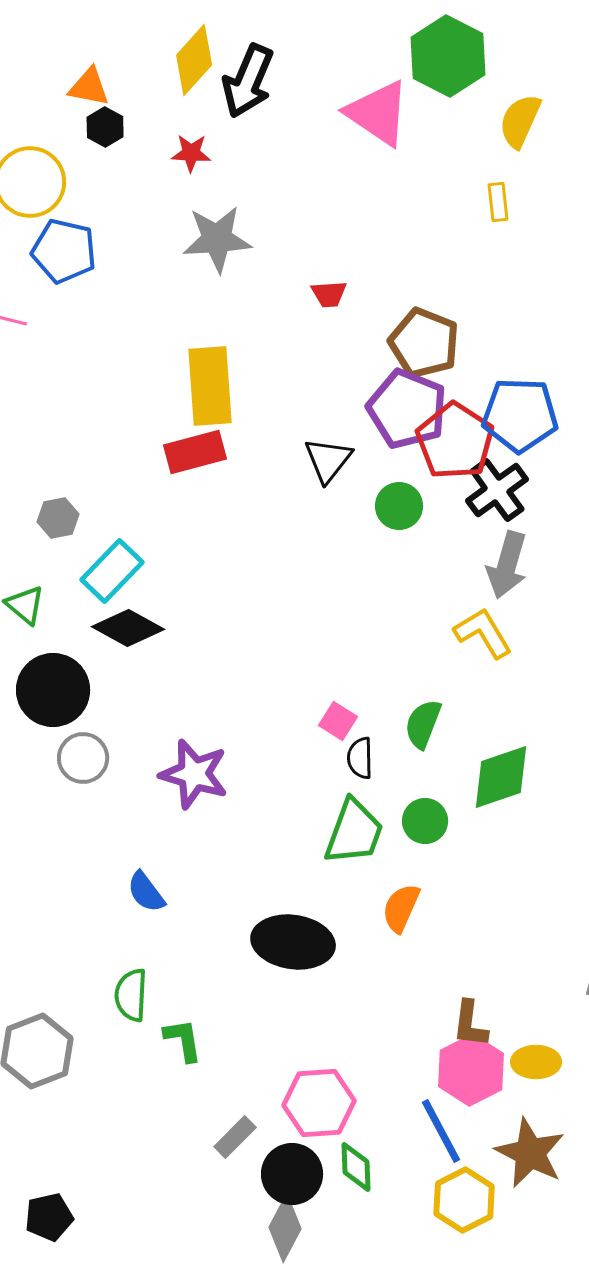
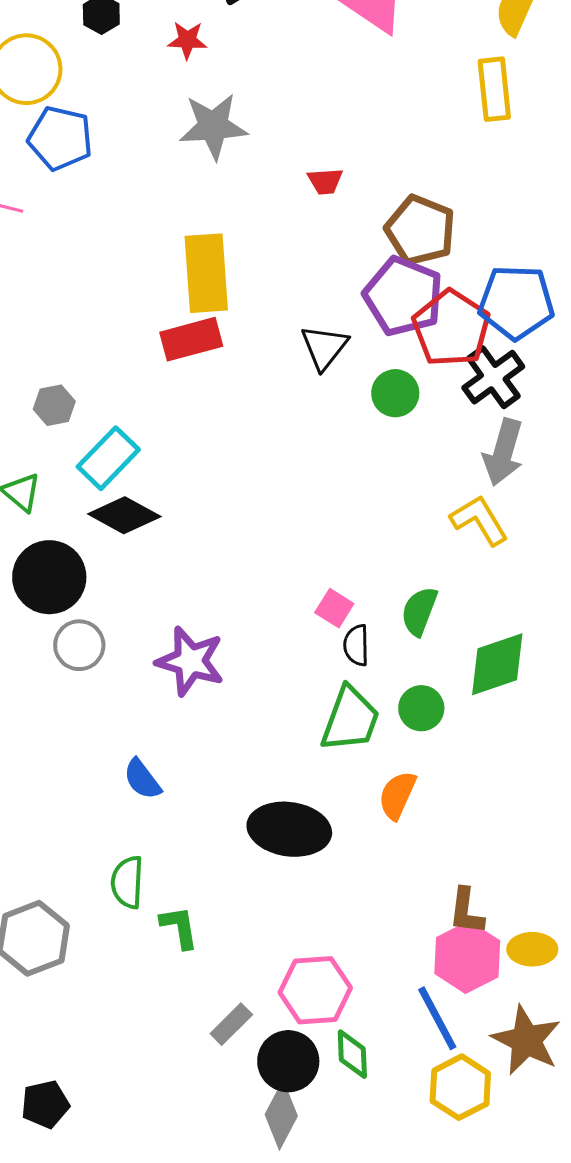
yellow rectangle: (498, 202) -> (494, 89), size x1.6

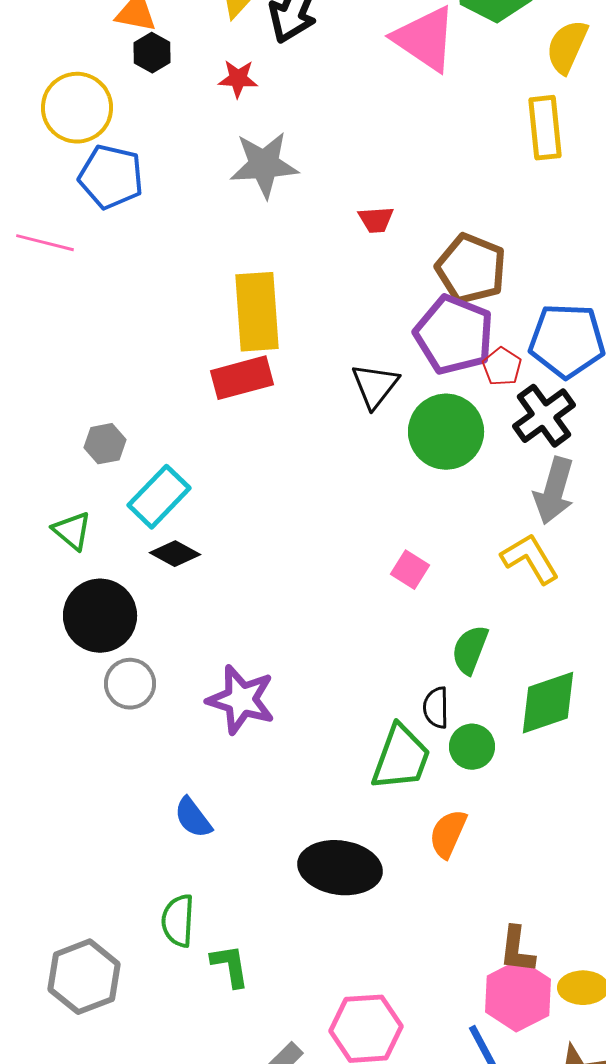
red pentagon: (451, 328) -> (502, 367), size x0.5
green circle: (395, 393) -> (446, 432), size x1.6
black diamond: (124, 515) -> (175, 554), size x0.7
pink square: (334, 608) -> (410, 570), moved
black semicircle: (356, 645) -> (436, 708), moved

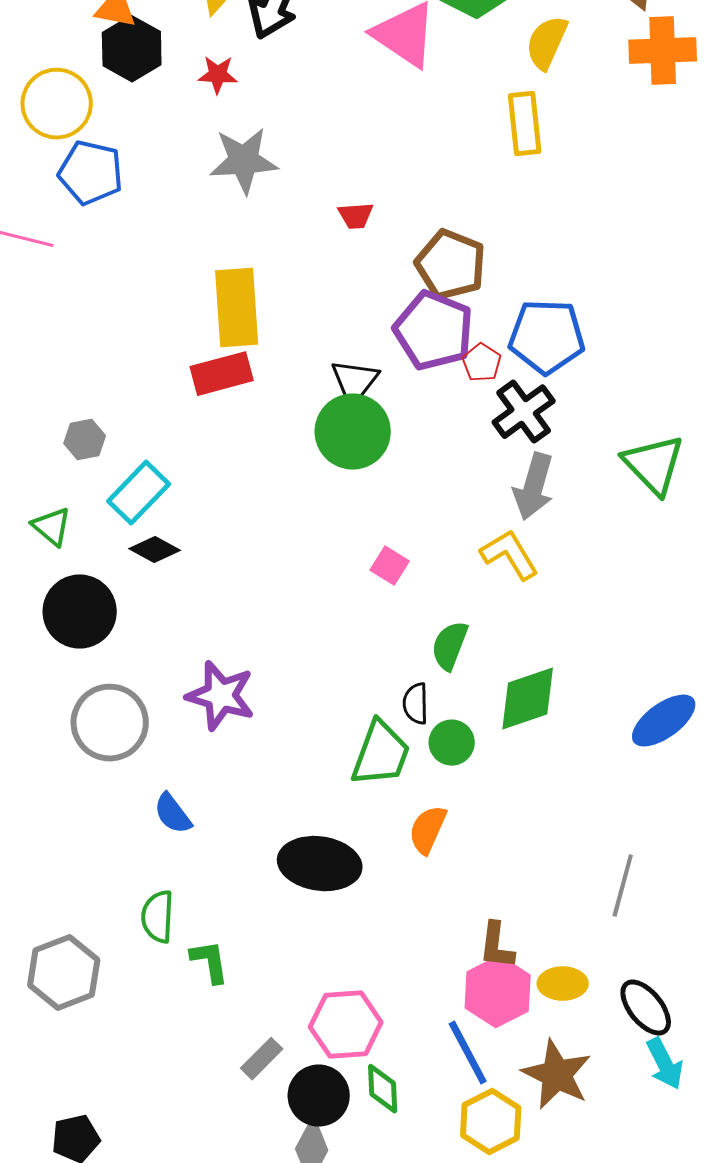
black hexagon: (152, 53) -> (132, 49), size x1.6
green circle: (446, 432) -> (353, 432), moved
gray circle: (130, 684) -> (110, 723), moved, size x1.5

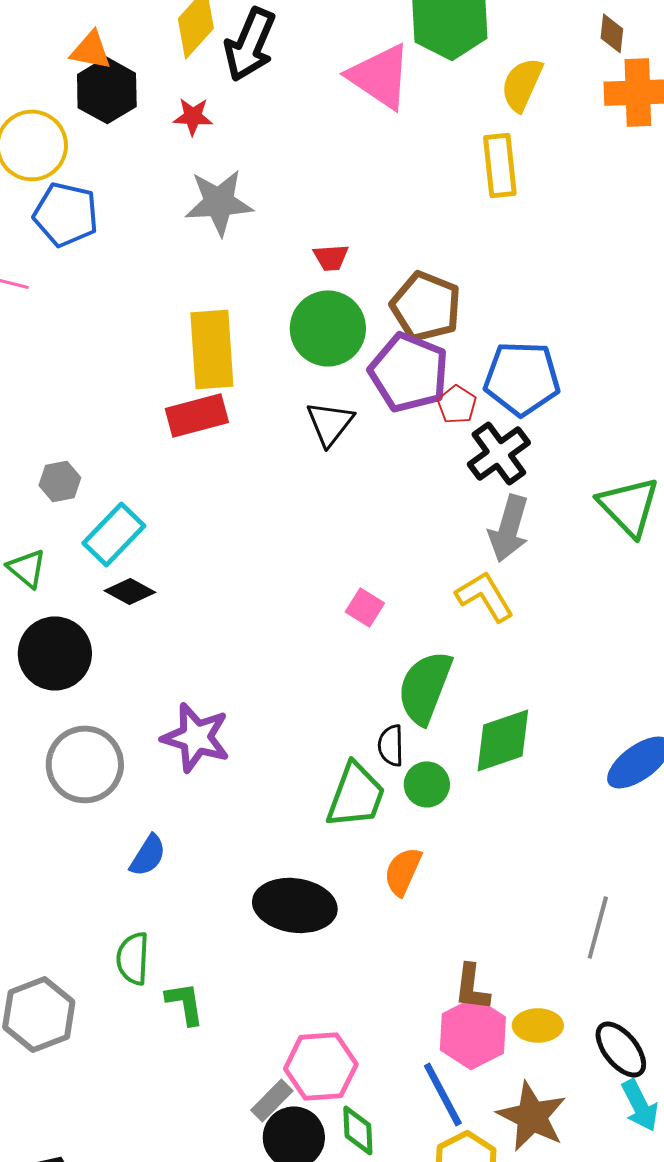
green circle: (353, 432) -> (328, 328), moved
green semicircle: (450, 646) -> (425, 687), size x1.5
blue semicircle: (173, 814) -> (148, 855), turned -111
gray rectangle: (262, 1059) -> (272, 1100), moved

